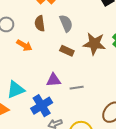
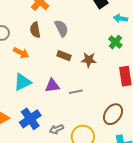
brown star: (94, 44) -> (89, 60), moved, size x0.7
cyan triangle: (16, 90) -> (22, 82), moved
blue cross: (42, 106) -> (30, 119), moved

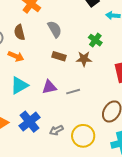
brown semicircle: (35, 30) -> (19, 32), moved
green cross: (115, 42) -> (95, 40), moved

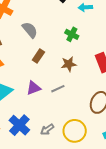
brown rectangle: (59, 56) -> (38, 56), turned -64
brown star: (84, 59) -> (69, 64), moved

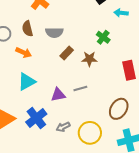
gray semicircle: (30, 30) -> (54, 33), moved, turned 120
brown star: (69, 64) -> (89, 59), moved
purple triangle: (34, 88) -> (58, 95), moved

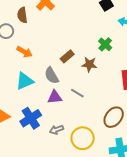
brown semicircle: (27, 29) -> (22, 15), moved
gray semicircle: (54, 33) -> (52, 76), moved, turned 54
gray line: (80, 88) -> (77, 93), turned 40

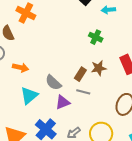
brown rectangle: (67, 56) -> (80, 74), moved
brown star: (89, 64) -> (99, 68), moved

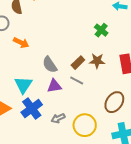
cyan triangle: (29, 96) -> (23, 85), moved, turned -30

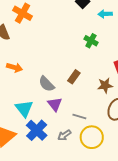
brown star: (97, 61) -> (105, 85), moved
gray line: (77, 81) -> (79, 116), moved
purple triangle: (54, 86) -> (55, 104), turned -49

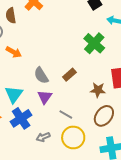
green cross: (91, 41) -> (94, 43), size x1.5
gray arrow: (64, 135) -> (43, 137), moved

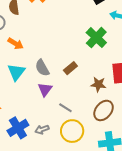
cyan triangle: (14, 94) -> (16, 72), moved
blue cross: (21, 118) -> (18, 128), moved

